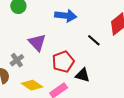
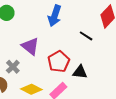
blue arrow: (66, 16) -> (55, 16), turned 110

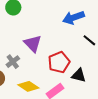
blue arrow: (55, 16) -> (74, 18), moved, turned 45

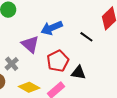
blue arrow: (74, 18) -> (52, 28), moved

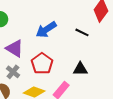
purple triangle: (30, 44) -> (15, 48), moved
red pentagon: (58, 61) -> (42, 64), moved

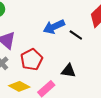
blue arrow: (46, 30) -> (54, 27), moved

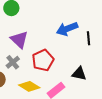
black line: (76, 35) -> (88, 38), turned 48

